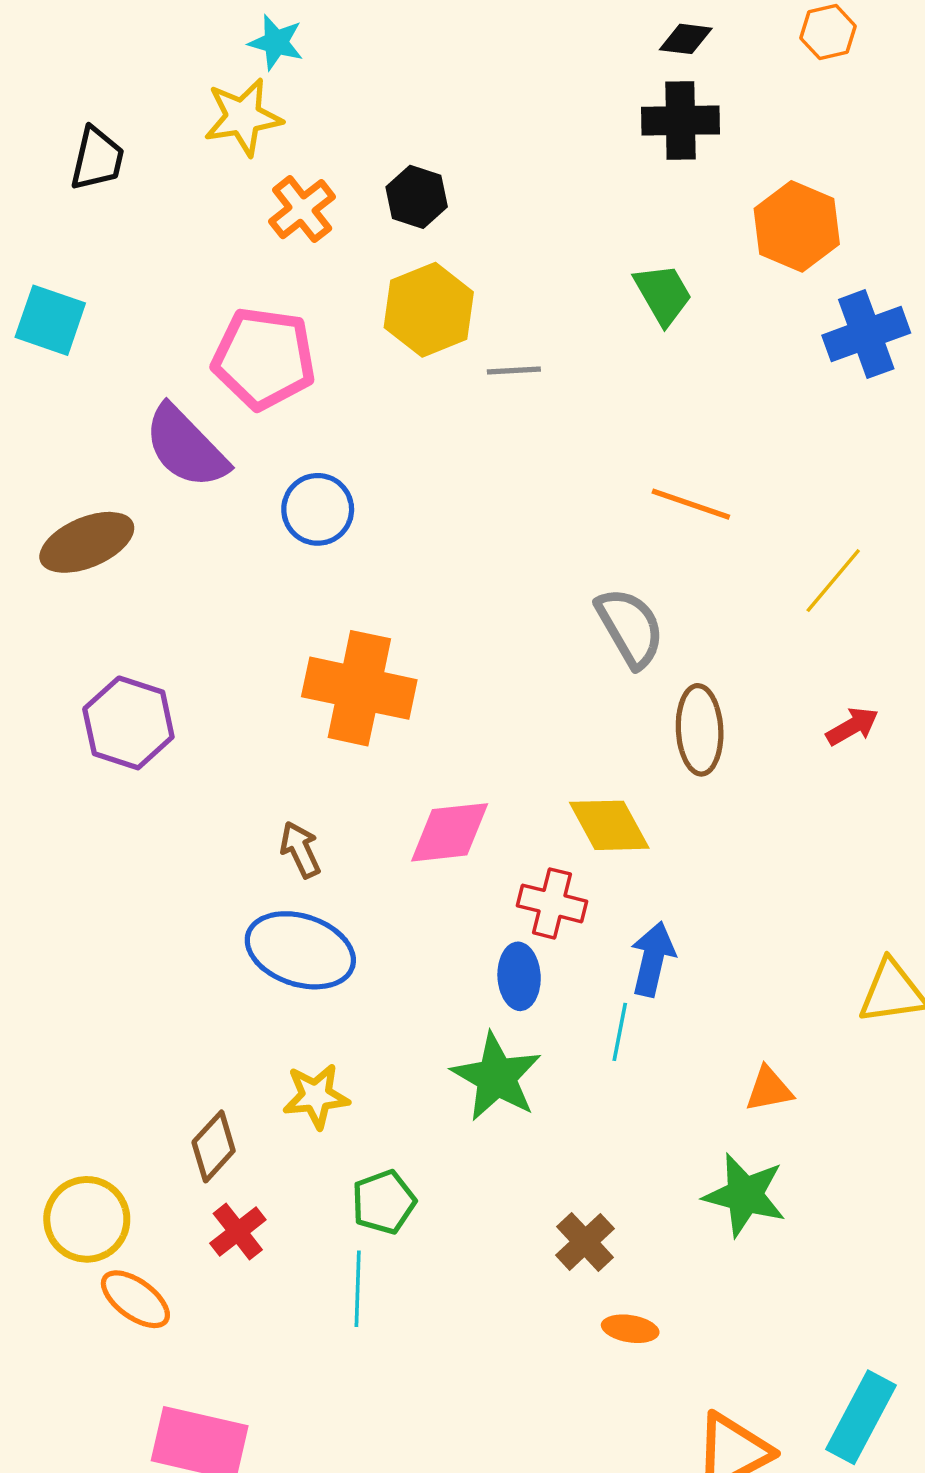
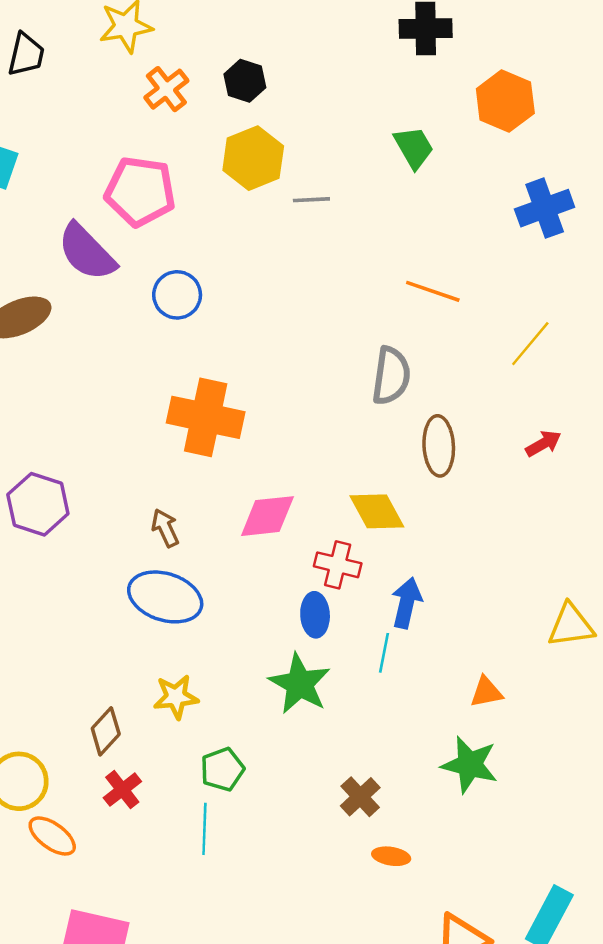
blue cross: (866, 334) -> (545, 208), moved
gray semicircle: (630, 627) -> (391, 376), turned 38
purple hexagon: (128, 723) -> (38, 504), moved

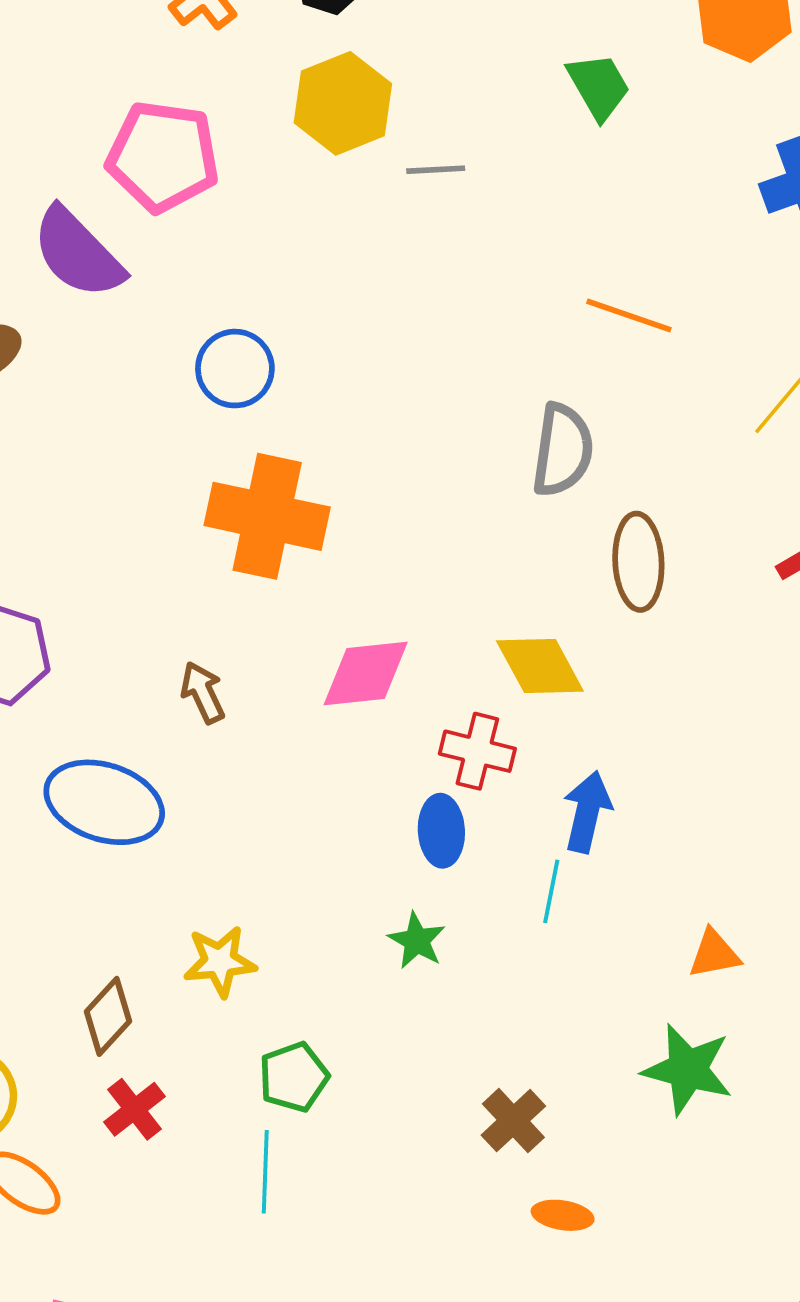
blue circle: (177, 295) -> (235, 369), moved
blue ellipse: (165, 597) -> (104, 802), moved
green star: (300, 684) -> (417, 941), size x0.6

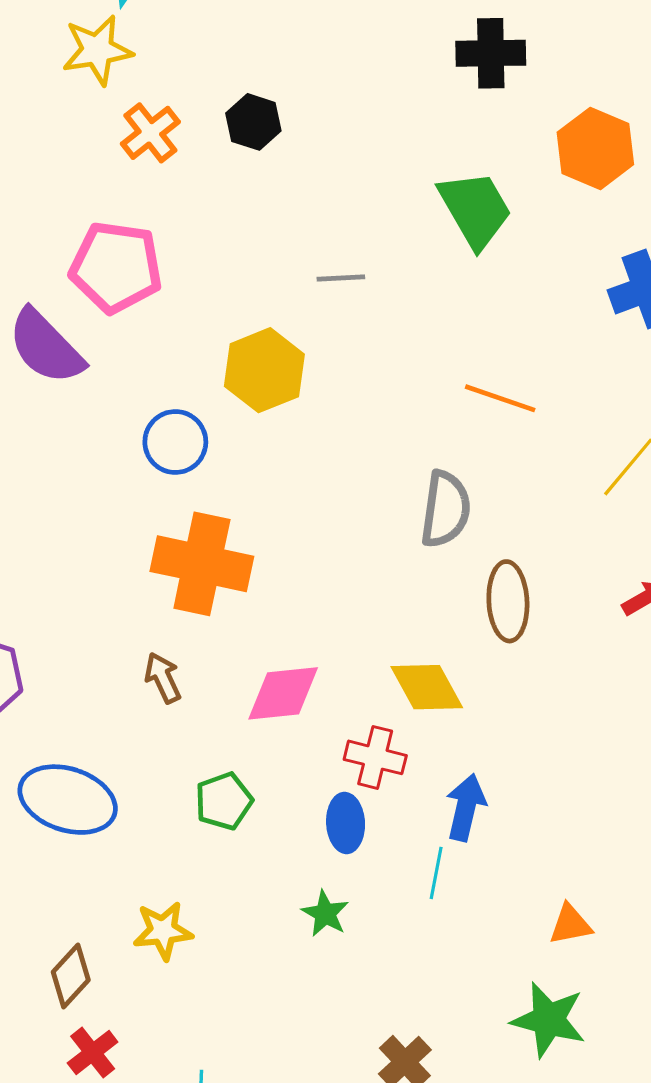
green trapezoid: (599, 86) -> (475, 209), size x1.4
yellow hexagon: (343, 103) -> (264, 370), moved
brown arrow: (203, 692) -> (163, 678), moved
green pentagon: (294, 1077) -> (224, 801), moved

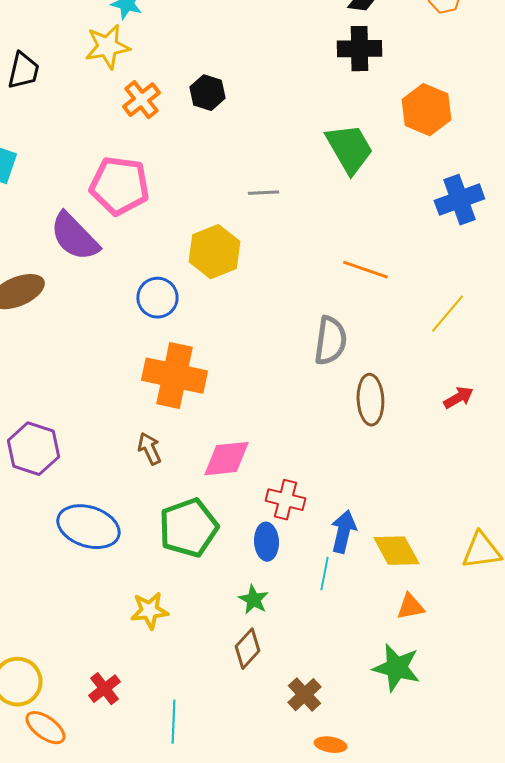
yellow diamond: (427, 687) -> (396, 551), moved
green pentagon: (224, 801) -> (188, 528), size x1.6
brown diamond: (71, 976) -> (247, 649), moved

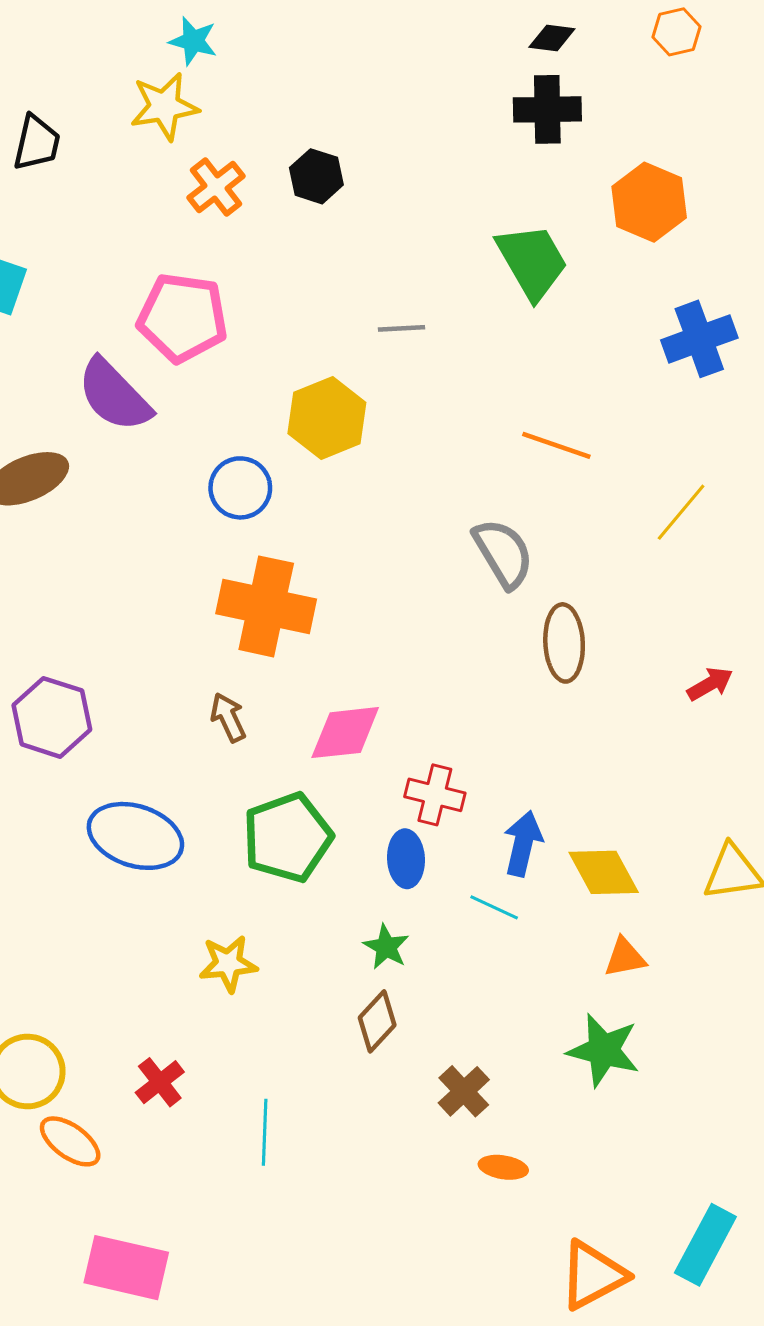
gray semicircle: (330, 341) -> (503, 553), turned -39
red arrow: (458, 398) -> (710, 684), moved
cyan line: (324, 574) -> (494, 907), turned -76

